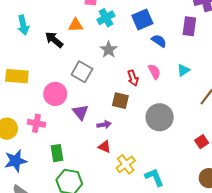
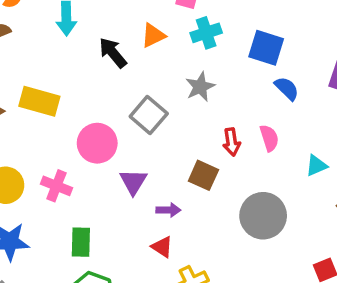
blue square: (142, 20) -> (266, 48), turned 30
orange triangle: (76, 25) -> (153, 35), turned -35
cyan triangle: (183, 70) -> (316, 166), moved

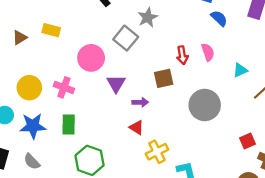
gray star: (200, 87) -> (148, 17), moved
yellow rectangle: (39, 101) -> (51, 30), size x0.7
brown square: (203, 175) -> (164, 78), turned -36
green rectangle: (81, 242) -> (69, 125), moved

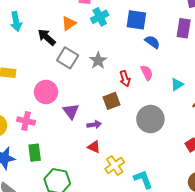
gray star: (148, 17) -> (98, 60), moved
gray square: (126, 38) -> (68, 58), moved

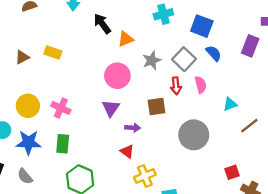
orange triangle: (69, 23) -> (126, 39), moved
gray square: (68, 58) -> (184, 59), moved
pink circle: (46, 92) -> (117, 76), moved

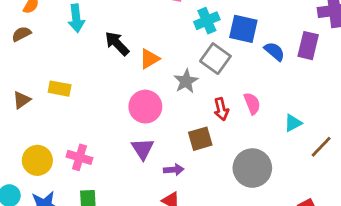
cyan cross: (163, 14) -> (207, 21), moved
blue semicircle: (214, 53) -> (274, 51), moved
gray square: (184, 59) -> (215, 59), moved

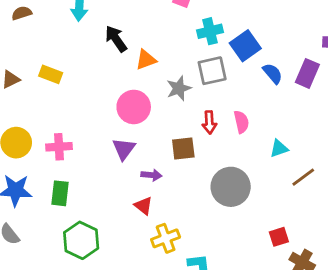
blue square: (243, 29) -> (245, 46), turned 32
gray square: (215, 59) -> (212, 71), turned 32
pink cross: (79, 157) -> (59, 147), turned -30

